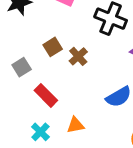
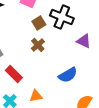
brown square: (53, 47) -> (39, 23), moved

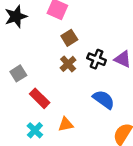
black cross: (62, 17) -> (97, 59), moved, size x0.7
blue semicircle: (68, 75) -> (104, 99), turned -114

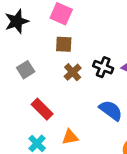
brown square: (69, 38) -> (64, 44), moved, turned 35
gray square: (18, 73) -> (26, 70), moved

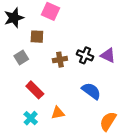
brown square: (64, 44) -> (37, 37), moved
brown cross: (73, 72) -> (60, 60), turned 32

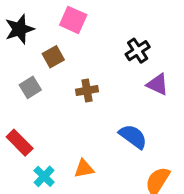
brown square: (37, 37) -> (53, 57), turned -32
black cross: (85, 55) -> (138, 51), moved, turned 35
red rectangle: (35, 90) -> (20, 143), moved

